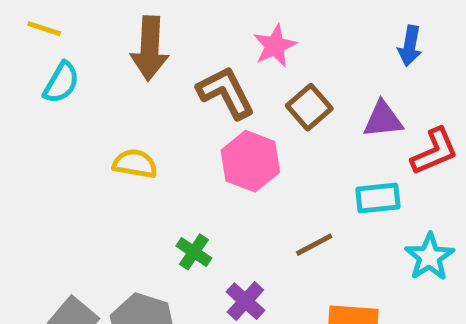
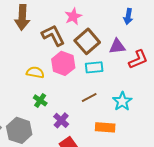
brown square: (309, 107) -> (87, 41), size x1.4
yellow semicircle: (135, 164) -> (35, 72), moved
cyan rectangle: (378, 198) -> (94, 67), moved
cyan star: (429, 257) -> (122, 101), moved

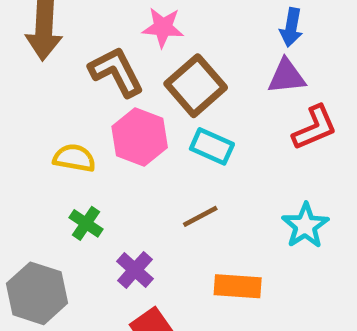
pink star: (73, 16) -> (163, 27), turned 30
purple triangle: (117, 46) -> (287, 76), moved
cyan rectangle: (94, 67) -> (212, 146), turned 30
cyan star: (122, 101) -> (305, 226), moved

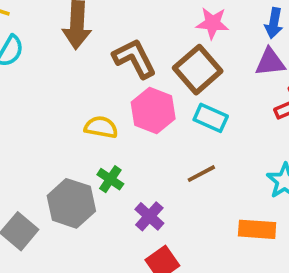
pink star: (163, 27) -> (212, 23), moved
orange rectangle: (238, 286) -> (257, 229), moved
gray hexagon: (37, 293) -> (71, 203), moved

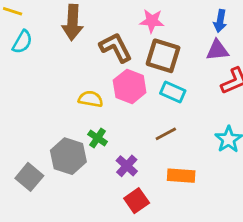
pink star: (212, 23) -> (152, 21), moved
brown square: (198, 70) -> (163, 56), turned -32
orange rectangle: (257, 229) -> (181, 176), moved

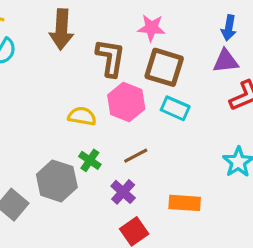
brown L-shape: (116, 47) -> (110, 58), turned 36
brown line: (166, 134) -> (136, 156), moved

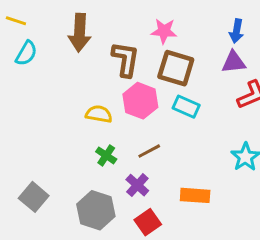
gray hexagon: (57, 181) -> (96, 210), moved

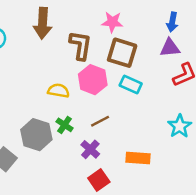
gray hexagon: (96, 210) -> (36, 135), moved

